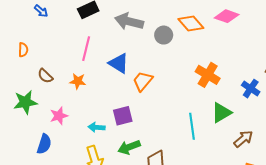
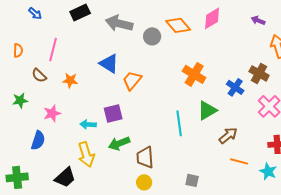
pink diamond: (227, 16) -> (212, 18), turned -50
pink line: (86, 49) -> (53, 49), moved
green star: (25, 102) -> (20, 100), size x0.7

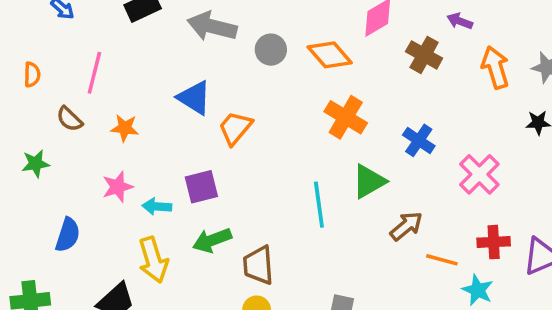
orange diamond: (178, 25) -> (330, 55), moved
brown cross: (259, 73) -> (424, 55), moved
pink star: (52, 113) -> (118, 187), moved
orange line: (239, 161) -> (442, 260), moved

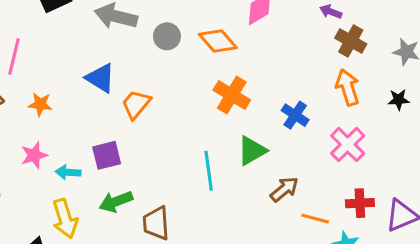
brown cross: (424, 55) -> (351, 41), moved
orange arrow: (495, 67) -> (348, 87), moved

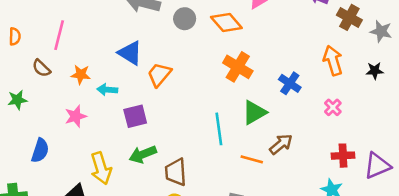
brown cross: (351, 41) -> (349, 17), moved
pink cross: (348, 144) -> (333, 107), size x0.6
cyan arrow: (68, 172) -> (107, 90), moved
orange line: (315, 219) -> (252, 159), moved

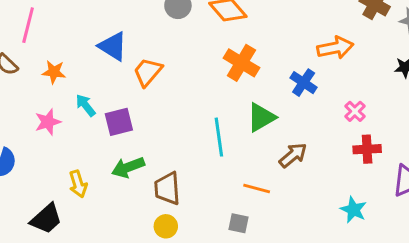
orange arrow: (333, 61) -> (335, 48), moved, turned 96
cyan arrow: (107, 90) -> (86, 105), moved, turned 48
red cross: (343, 156) -> (367, 149), moved
orange line: (252, 159) -> (257, 188), moved
yellow arrow: (101, 168) -> (78, 184), size x0.7

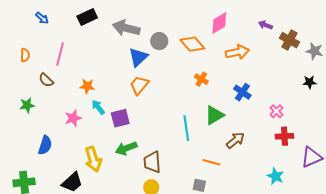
blue triangle: (113, 46) -> (138, 57), moved, turned 45
orange arrow: (335, 48) -> (237, 52), moved
orange cross: (241, 63) -> (201, 79), size x0.6
orange star: (54, 72) -> (87, 86), moved
yellow arrow: (78, 184) -> (93, 159), size x1.4

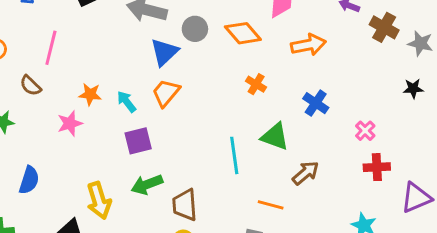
cyan arrow: (98, 107) -> (127, 102), moved
green triangle: (214, 115) -> (275, 137), turned 50
pink star: (73, 118) -> (70, 123), moved

